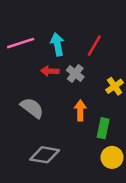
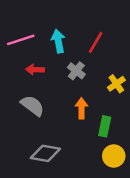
red arrow: (50, 71) -> (35, 70), moved

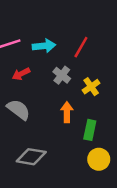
cyan arrow: (58, 41) -> (44, 46), turned 95
red arrow: (35, 70) -> (21, 74), turned -30
yellow cross: (116, 84) -> (91, 87), moved

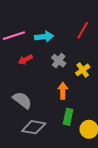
red line: (81, 47) -> (83, 30), moved
gray semicircle: (18, 110) -> (22, 100), moved
green rectangle: (90, 130) -> (68, 117), moved

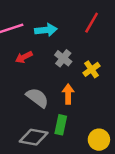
gray semicircle: (22, 100) -> (37, 98), moved
green rectangle: (68, 117) -> (61, 125), moved

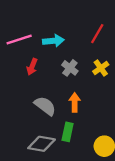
red arrow: (24, 57) -> (32, 67), turned -42
yellow cross: (92, 69) -> (101, 68), moved

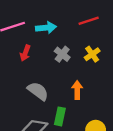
red line: (97, 34) -> (89, 21), turned 42
orange arrow: (75, 102) -> (77, 90), moved

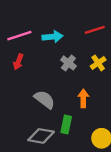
red arrow: (25, 53) -> (18, 62), moved

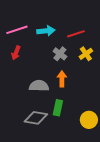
red line: (95, 30) -> (76, 34), moved
orange arrow: (83, 98) -> (62, 79), moved
gray semicircle: (44, 99) -> (39, 86), turned -36

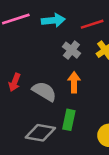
red arrow: (16, 53) -> (15, 82), moved
gray semicircle: (39, 86) -> (44, 91), turned 30

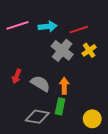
gray cross: (71, 50) -> (62, 50), size x1.5
orange arrow: (74, 82) -> (64, 86), moved

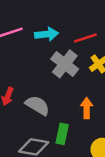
orange arrow: (64, 86) -> (87, 108), moved

